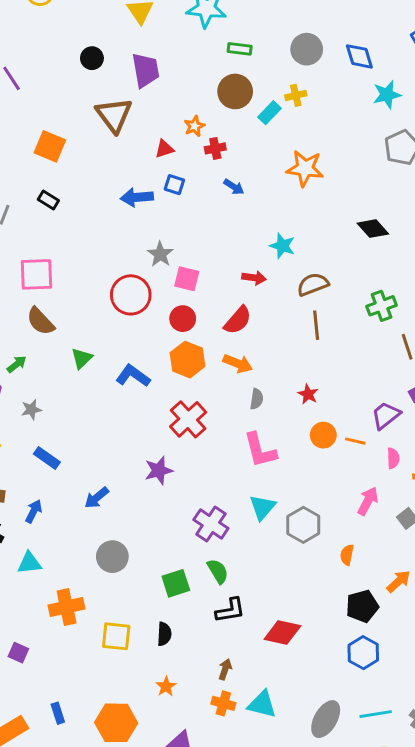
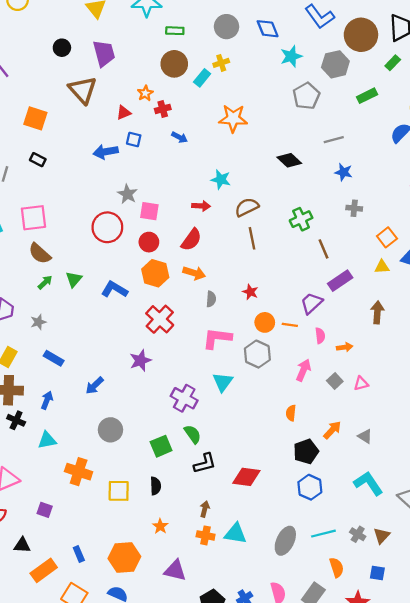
green arrow: (17, 364) -> (45, 282), moved
pink L-shape: (260, 450) -> (217, 338), turned 116
gray hexagon: (303, 525) -> (257, 354), moved
orange cross: (67, 607) -> (79, 472), turned 35

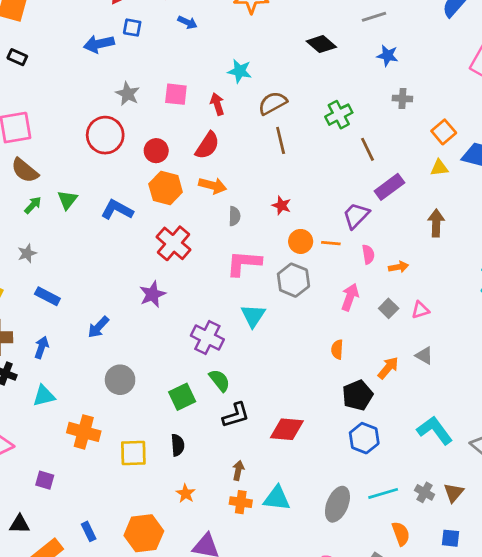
red arrow: (201, 206) -> (217, 104), turned -108
pink square: (149, 211) -> (176, 94), moved
gray triangle: (365, 436) -> (424, 356), moved

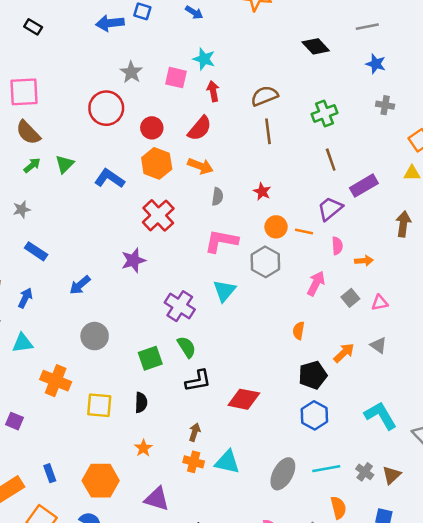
cyan star: (240, 71) -> (204, 59), moved
brown line: (368, 149) -> (331, 160), moved

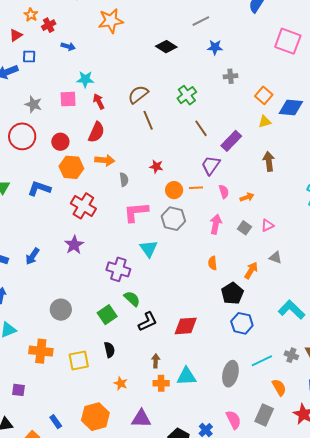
blue arrow: (80, 285) -> (32, 256), moved

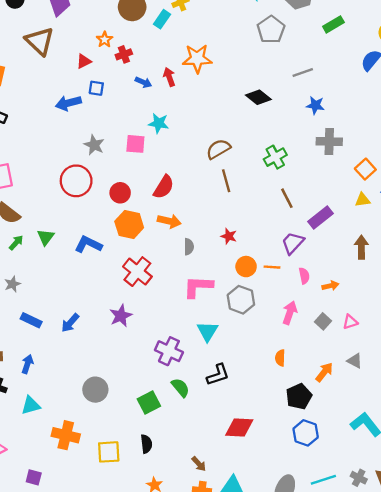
gray cross: (230, 76) -> (329, 142), size x1.5
red arrow: (99, 101) -> (169, 77), moved
black L-shape: (148, 322) -> (218, 375), moved
brown arrow: (156, 361) -> (199, 464), turned 128

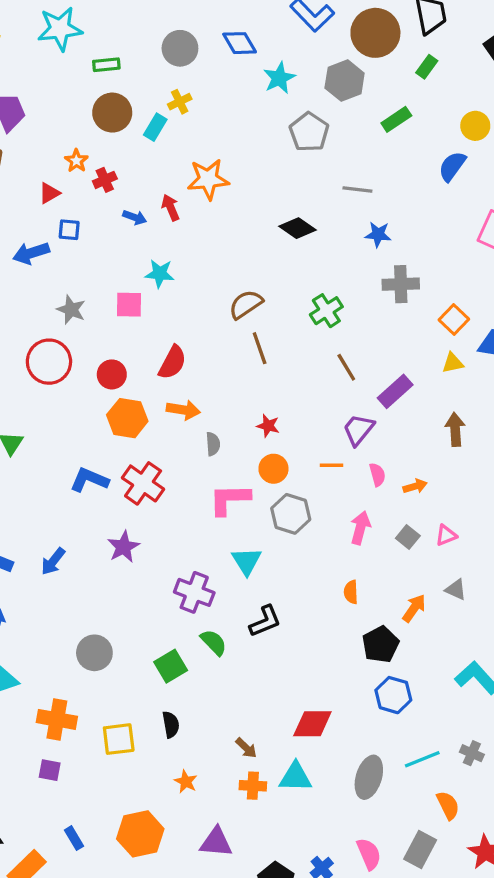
gray line: (303, 73) -> (357, 190), turned 30
blue L-shape: (88, 244) -> (89, 480), moved
orange circle: (246, 267) -> (273, 469), moved
red diamond: (239, 427) -> (312, 724), moved
purple square: (34, 477) -> (50, 770), moved

